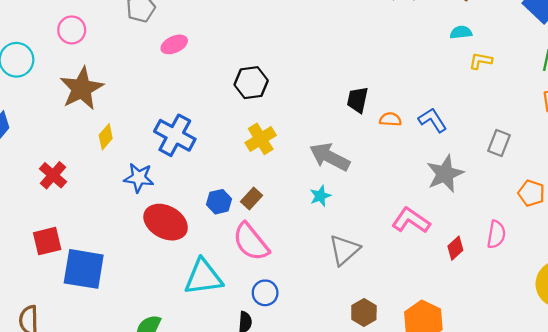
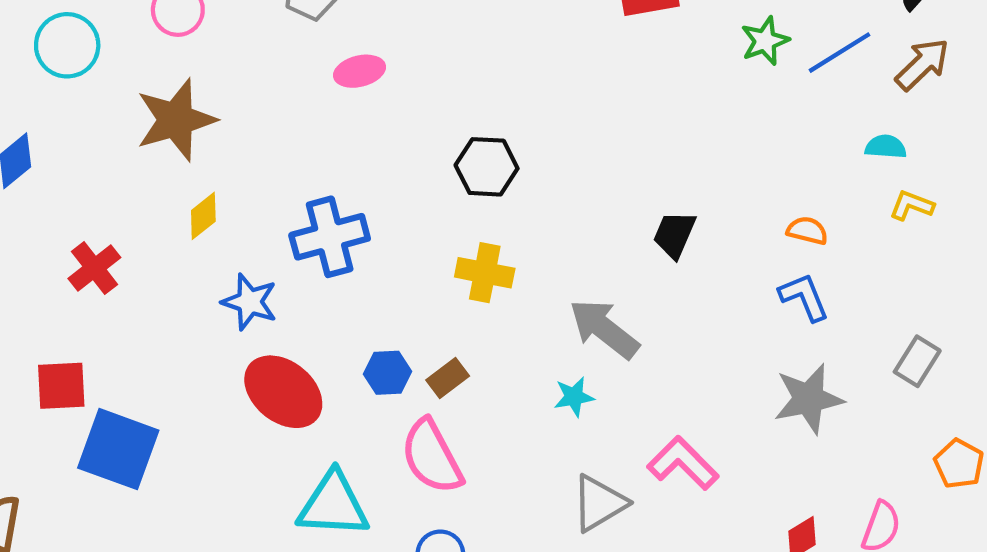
orange semicircle: (390, 119) -> (807, 231), moved
blue cross: (175, 135) -> (330, 237), turned 36
yellow cross: (261, 139) -> (485, 273), turned 32
pink L-shape: (411, 220) -> (683, 463), moved

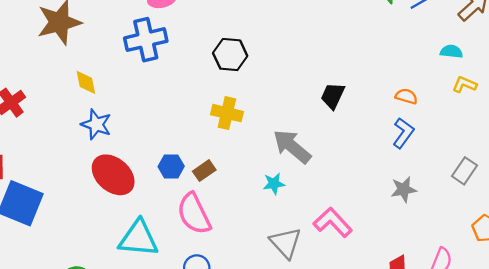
yellow diamond: (203, 216) -> (86, 82), moved, turned -65
blue cross: (330, 237) -> (146, 40), moved
blue L-shape: (804, 297) -> (403, 133), turned 56
gray star: (809, 399) -> (404, 189), size x0.7
gray triangle: (599, 503) -> (286, 243), turned -44

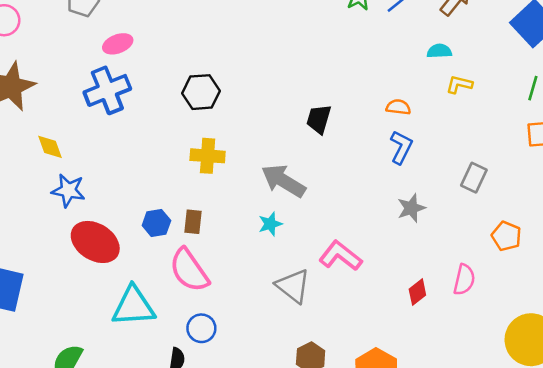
brown rectangle: (204, 171) -> (193, 222), turned -40

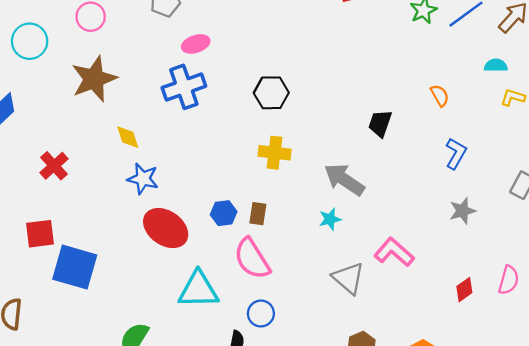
orange semicircle: (398, 107) -> (440, 95), moved, turned 50

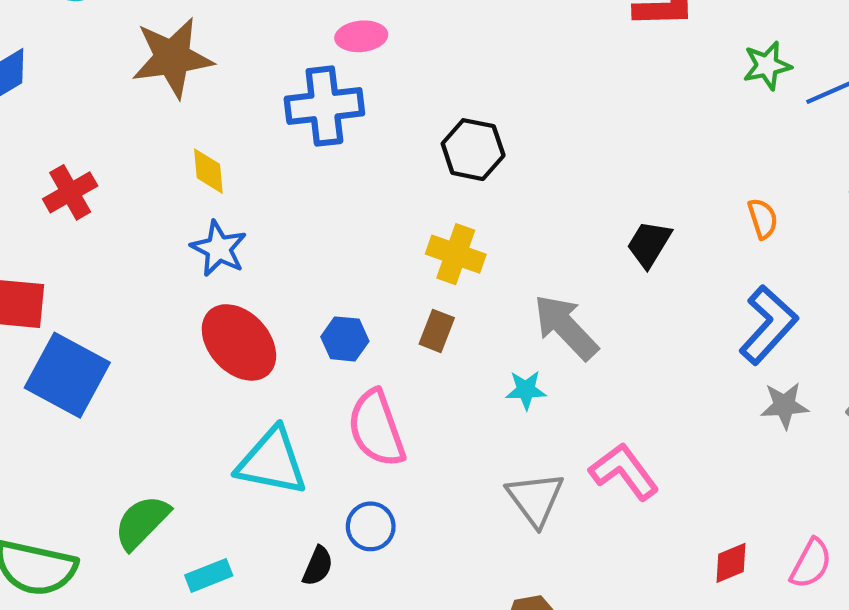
blue L-shape: (456, 153) -> (768, 325), size x1.4
gray star: (462, 211) -> (784, 405), moved
brown rectangle: (258, 214) -> (437, 331), moved

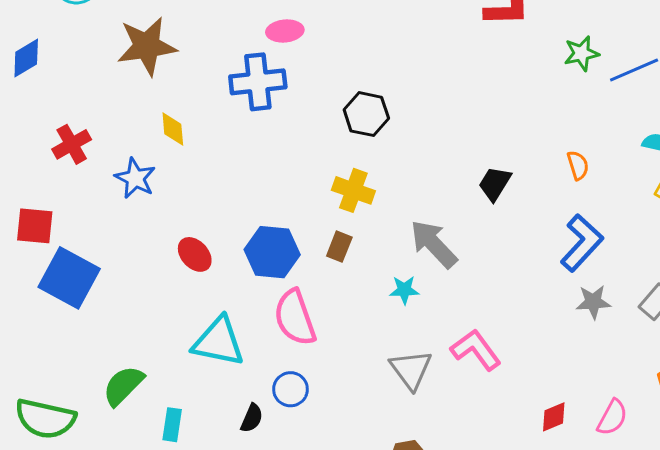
blue star: (219, 249) -> (135, 178), moved
blue hexagon: (345, 339) -> (272, 252), size x1.6
red ellipse: (239, 342) -> (195, 254), size x0.6
cyan rectangle: (209, 575) -> (172, 425), turned -60

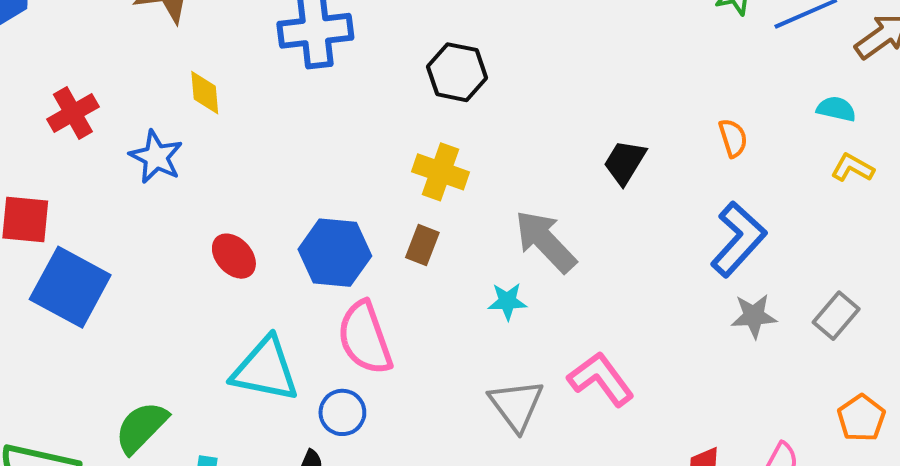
blue circle: (291, 389) -> (342, 412), moved

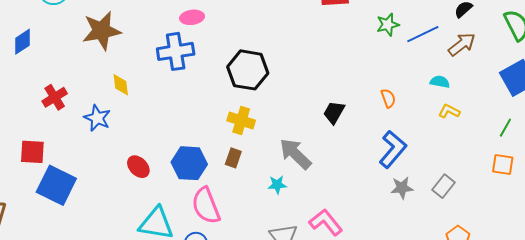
black hexagon: (457, 72) -> (248, 70), size x1.4

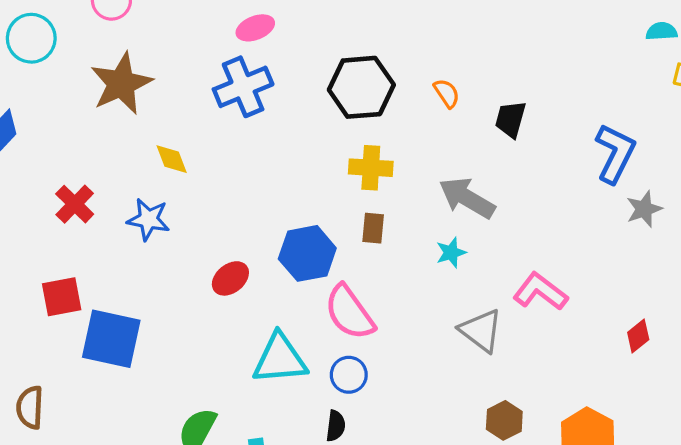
orange semicircle: (388, 98) -> (447, 93), moved
red ellipse: (138, 167) -> (230, 278), turned -70

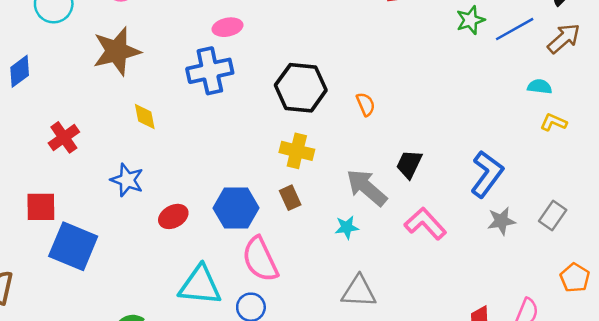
black trapezoid: (510, 119) -> (409, 164), moved
blue star: (148, 219) -> (127, 180), moved
brown rectangle: (373, 228) -> (290, 198), turned -40
pink L-shape: (540, 292) -> (425, 224), moved
gray triangle: (481, 330) -> (359, 292), turned -45

